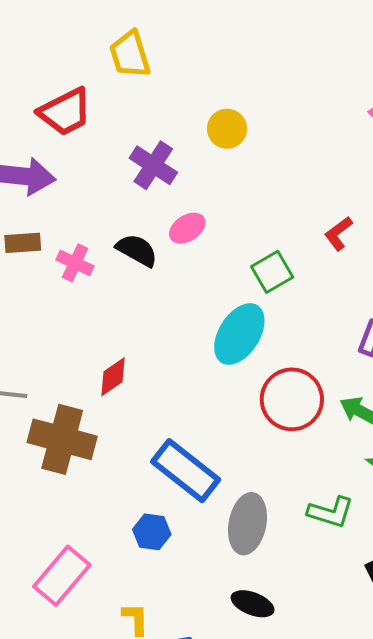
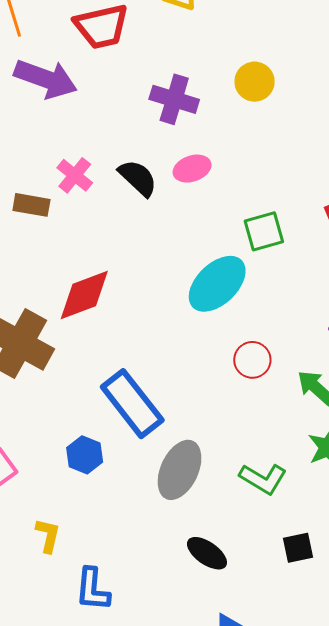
purple cross: (153, 165) -> (174, 99), turned -30
brown rectangle: (23, 243) -> (31, 205), moved
red diamond: (113, 377) -> (84, 295), size x1.5
red circle: (292, 399) -> (252, 360), size x0.6
black ellipse: (253, 604) -> (207, 553), moved

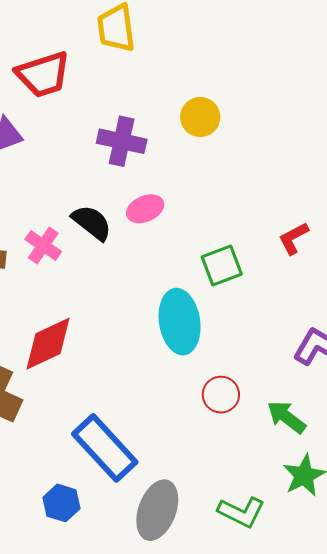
pink cross: (75, 175) -> (43, 245), moved
cyan ellipse: (217, 284) -> (180, 322), turned -50

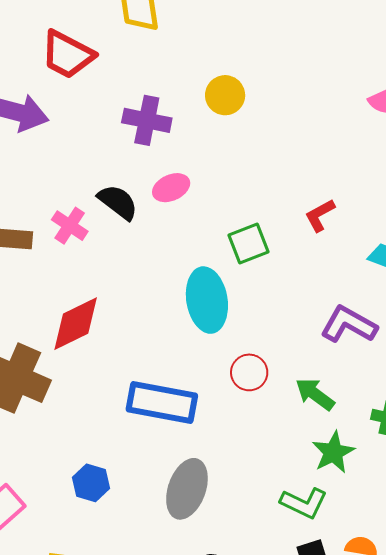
red trapezoid: (43, 74) -> (67, 55), turned 46
blue rectangle: (105, 448) -> (162, 403), moved, turned -36
green L-shape: (241, 512) -> (304, 503), moved

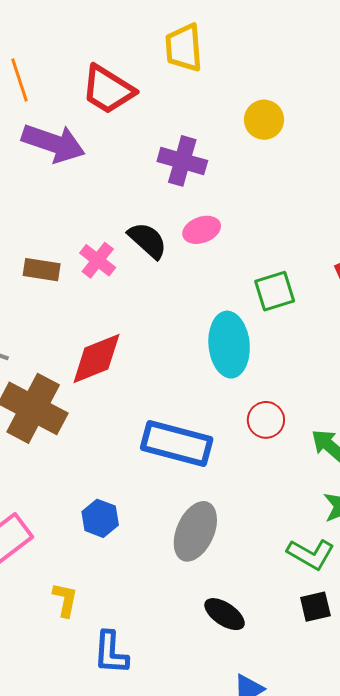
yellow circle: (225, 95) -> (264, 120), moved

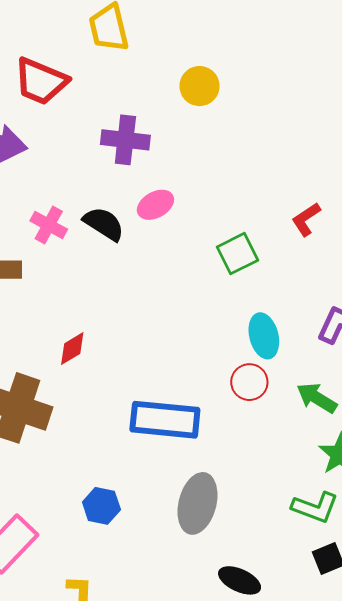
pink cross: (98, 260) -> (49, 225), moved
cyan ellipse: (229, 345) -> (264, 336), moved, size x0.7
red diamond: (96, 358) -> (72, 349), size x0.6

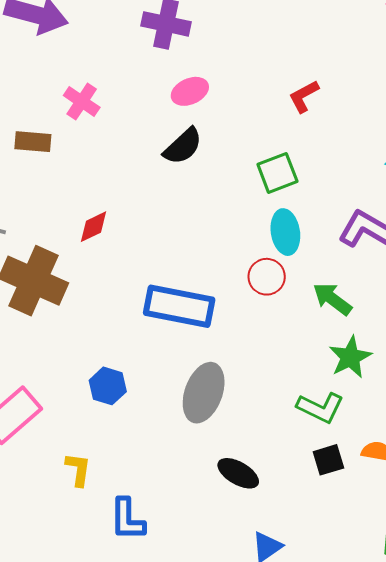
red L-shape: (306, 219) -> (304, 96), moved
black semicircle: (104, 224) -> (183, 146), moved, turned 99
green square: (237, 254) -> (277, 173), moved

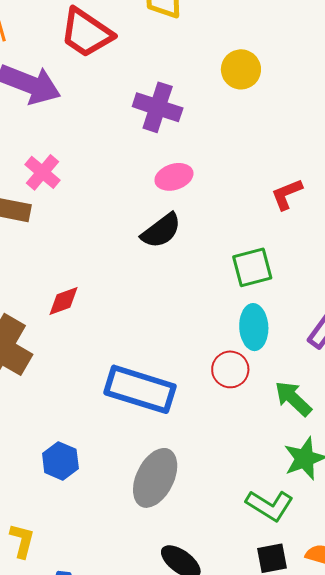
pink cross: (82, 101) -> (43, 172), moved

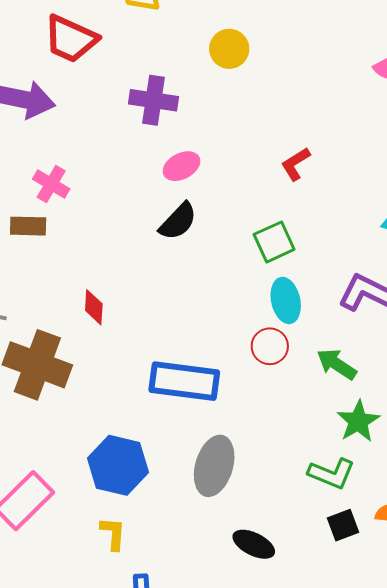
red diamond: (64, 301) -> (94, 307), turned -57
blue hexagon: (60, 461) -> (118, 465), size x1.6
yellow L-shape: (22, 541) -> (113, 534), moved

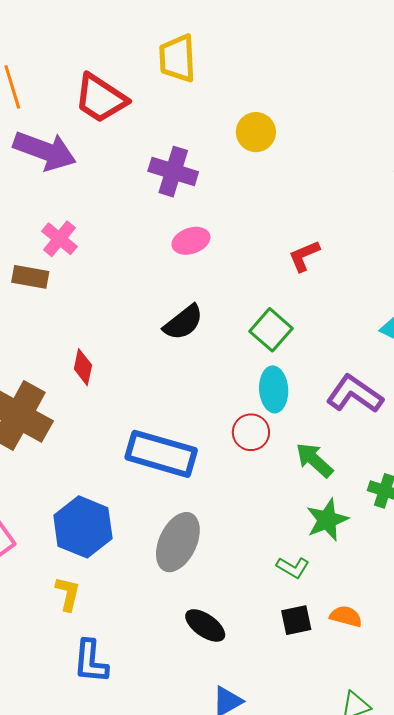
black semicircle: (178, 221) -> (183, 322), moved
green square: (274, 242) -> (271, 330), turned -33
green L-shape: (332, 474) -> (293, 567), size x0.7

